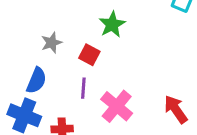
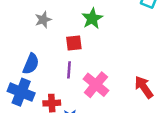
gray star: (52, 43) -> (43, 20), moved
red square: (89, 55) -> (74, 43), turned -35

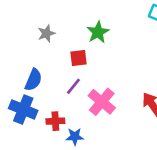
purple line: (69, 70) -> (73, 86), turned 35

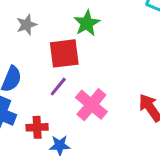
red square: (79, 58) -> (64, 53), size x1.5

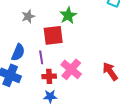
purple line: (58, 87) -> (41, 57), moved, turned -48
red cross: (37, 127) -> (49, 76), moved

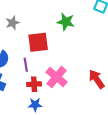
green star: (68, 15) -> (66, 22), moved, turned -30

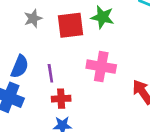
red square: (38, 42) -> (70, 25), moved
pink cross: (57, 77) -> (101, 67), moved, turned -30

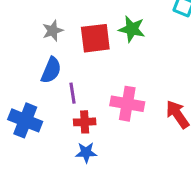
blue semicircle: (20, 67) -> (51, 70), moved
pink cross: (101, 67) -> (127, 104), moved

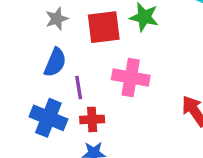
pink cross: (127, 104) -> (131, 78), moved
blue cross: (25, 120) -> (48, 118), moved

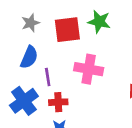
blue cross: (48, 118) -> (24, 101), turned 32

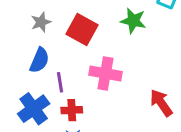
green star: (99, 22) -> (133, 21), moved
red square: (67, 30) -> (82, 29), turned 36

